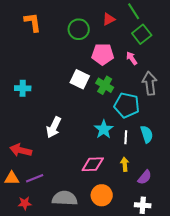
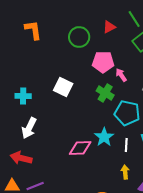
pink arrow: (132, 58) -> (121, 75), moved
white square: (80, 79) -> (63, 87), moved
white arrow: (54, 127) -> (29, 128), moved
pink diamond: (93, 164) -> (80, 148), moved

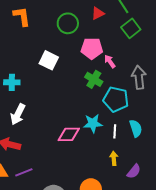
white square: (63, 87) -> (49, 60), moved
cyan star: (104, 137) -> (93, 123), turned 30

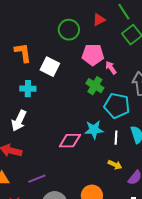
orange L-shape: (22, 16) -> (23, 53), moved
cyan cross: (12, 82) -> (28, 89), moved
yellow arrow: (114, 158) -> (115, 165), turned 120
purple line: (24, 172) -> (37, 179), moved

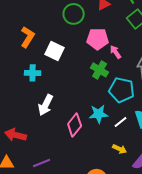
orange L-shape: (23, 53) -> (28, 37), turned 40
white arrow: (19, 121) -> (46, 105), moved
white line: (116, 138) -> (121, 122), turned 48
pink diamond: (70, 141) -> (75, 125), turned -50

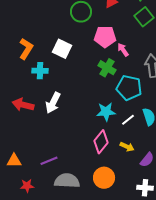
orange L-shape: (28, 37) -> (26, 49), moved
pink diamond: (75, 125) -> (101, 142), moved
red arrow: (16, 135) -> (23, 105), moved

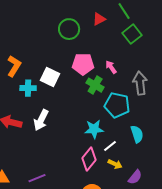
pink pentagon: (105, 37) -> (83, 64), moved
white square: (62, 49) -> (50, 77), moved
white line: (128, 120) -> (110, 146), moved

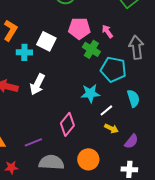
pink diamond: (89, 159) -> (67, 124), moved

